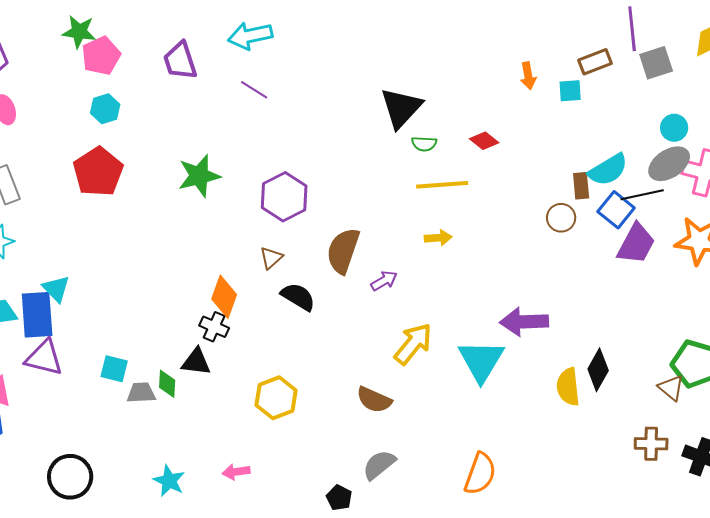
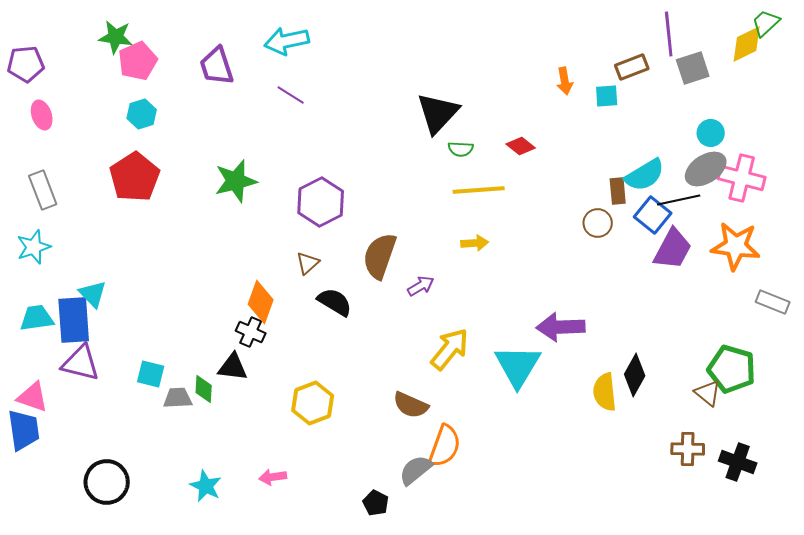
orange semicircle: (480, 474) -> (445, 446), moved

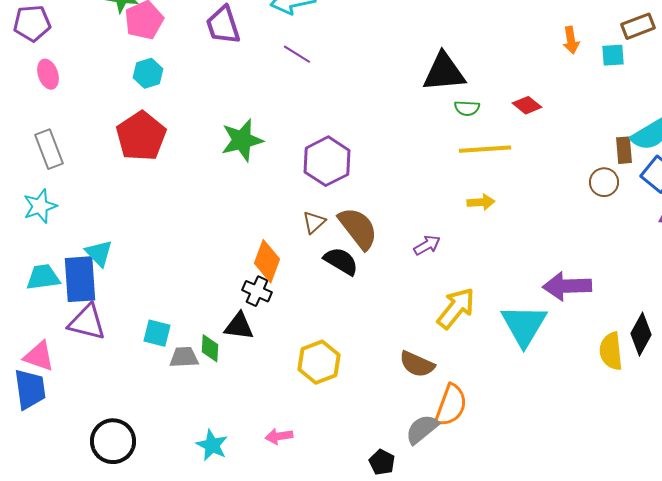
black triangle: (438, 113) -> (444, 72), turned 42
brown semicircle: (380, 256) -> (358, 228), moved, turned 123

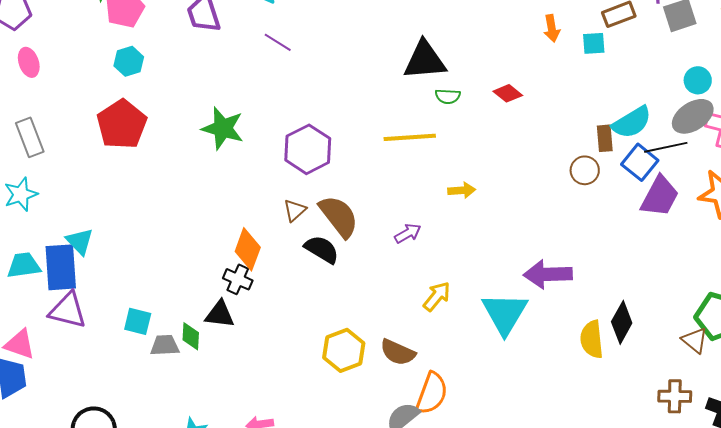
green star: (242, 140) -> (223, 128), turned 30
yellow line: (485, 149) -> (410, 137), moved
yellow arrow: (456, 308) -> (437, 296), size x0.7
yellow hexagon: (319, 362) -> (344, 350), moved

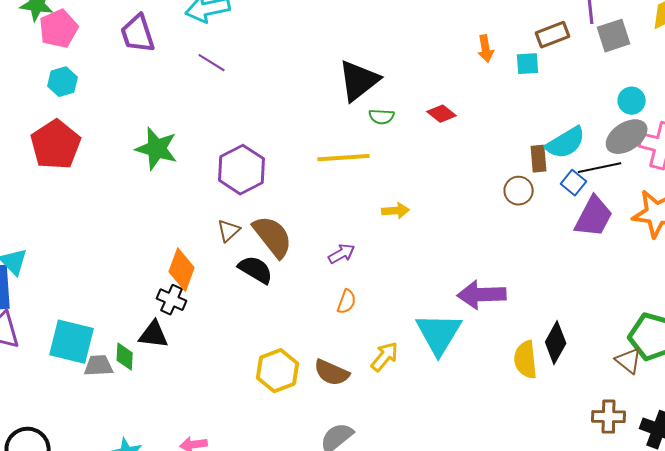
black triangle: (425, 60) -> (359, 81), turned -33
blue square: (640, 162) -> (574, 183), size x0.7
yellow arrow: (437, 296) -> (385, 357), moved
cyan square: (138, 321) -> (72, 342), size x1.6
orange semicircle: (432, 393) -> (347, 302), moved, size x0.6

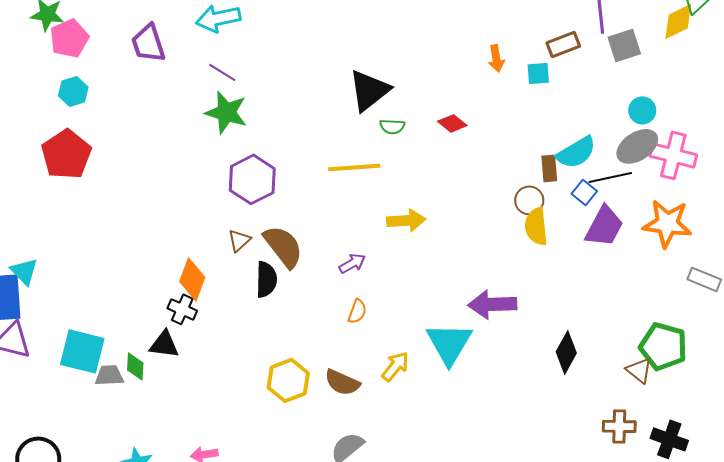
green star: (157, 149) -> (226, 112), moved
yellow arrow: (396, 211) -> (406, 220), size x1.4
black semicircle: (256, 270) -> (266, 279), turned 60
yellow semicircle: (526, 360) -> (536, 226), moved

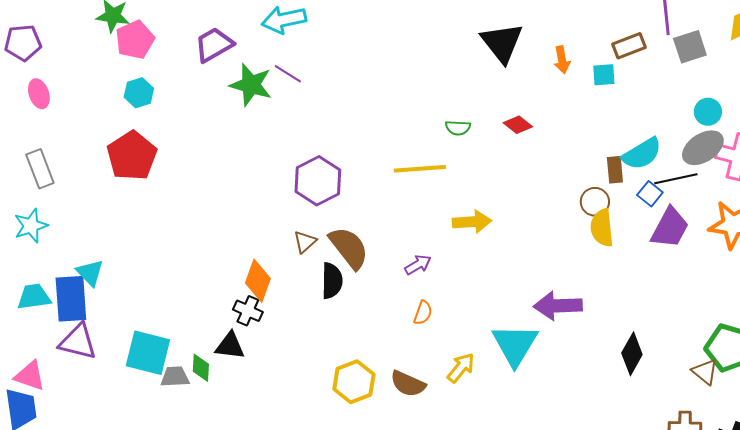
purple trapezoid: (148, 43) -> (214, 45), turned 78
black triangle: (369, 90) -> (502, 43), moved, turned -30
green star: (226, 112) -> (251, 85), moved

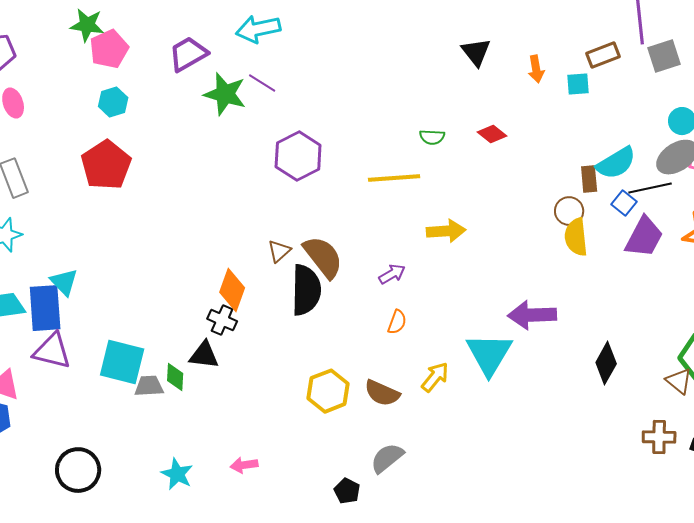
black triangle: (502, 43) -> (476, 52), size x0.7
purple hexagon: (318, 181) -> (298, 156), moved
black semicircle: (332, 281) -> (306, 290), size x1.4

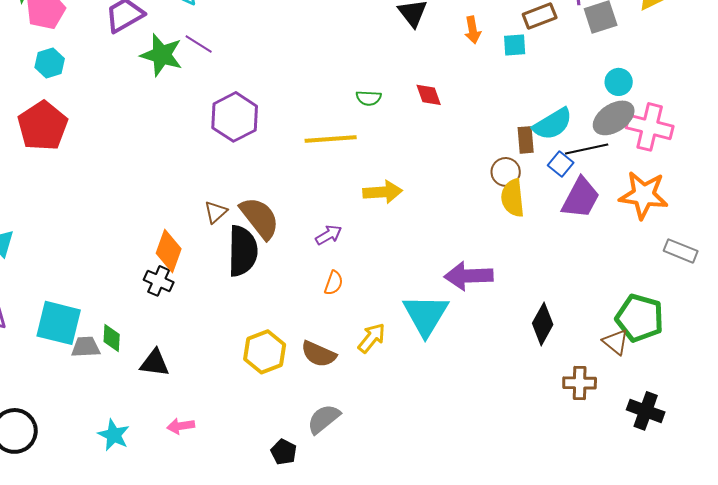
red diamond: (492, 134) -> (429, 95), turned 32
black triangle: (204, 355) -> (155, 363), moved
brown cross: (659, 437) -> (580, 383), moved

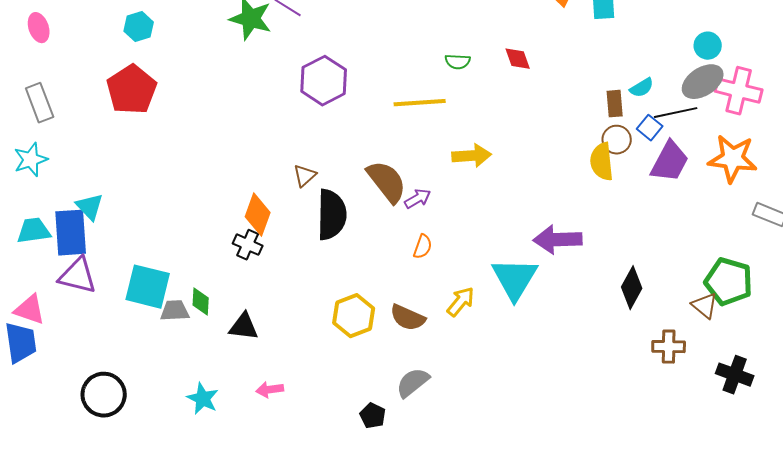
cyan semicircle: (553, 124) -> (642, 88), size x0.6
brown circle: (506, 172) -> (617, 140), moved
brown semicircle: (260, 218) -> (387, 182), moved

